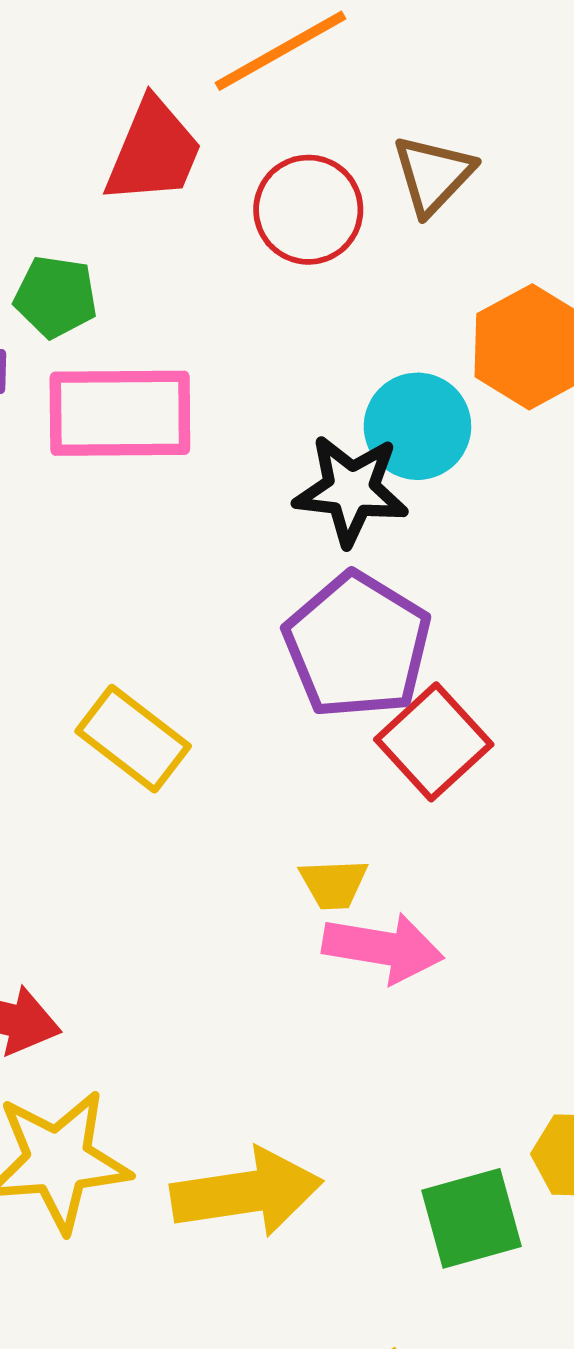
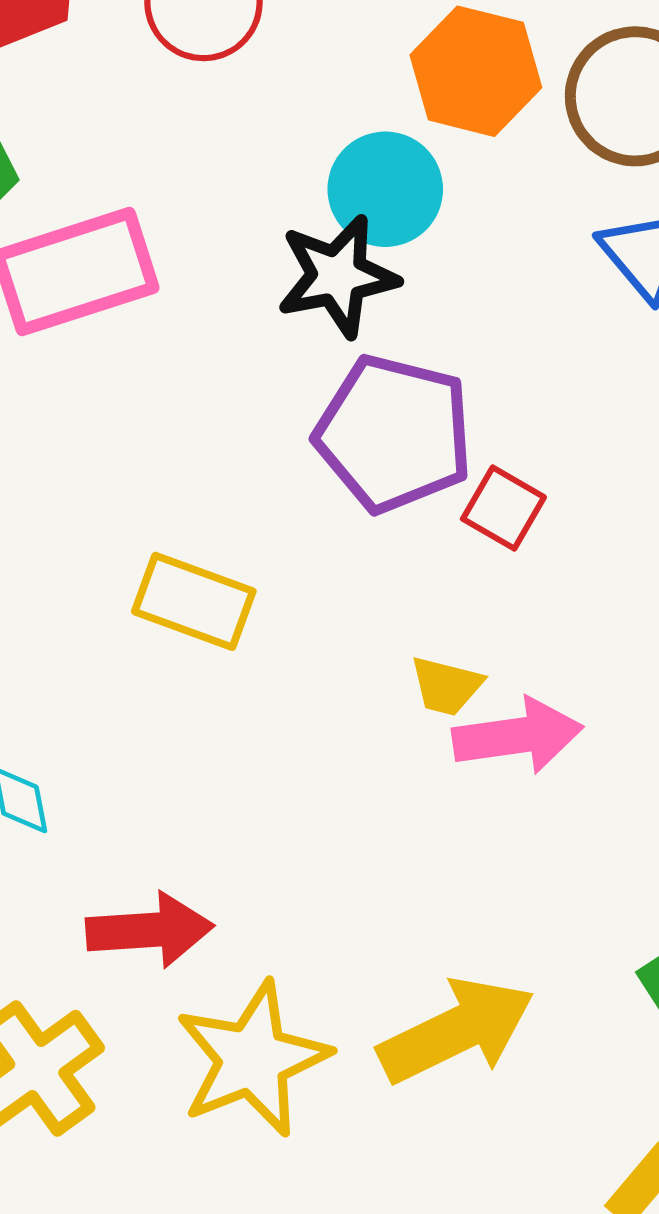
red square: (434, 742) -> (503, 508), size x0.7
yellow trapezoid: (334, 884) -> (446, 686), turned 34

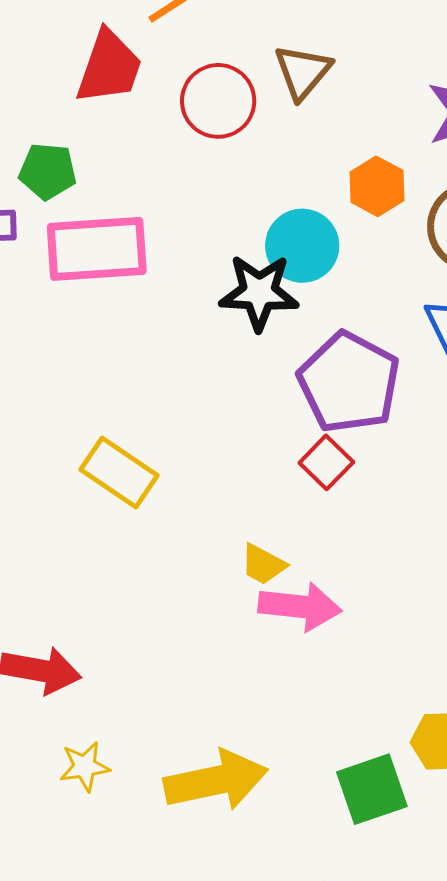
orange hexagon: (476, 71) -> (377, 186), size x0.7
purple pentagon: (394, 434) -> (349, 382), moved
yellow star: (253, 1059) -> (85, 767), size x0.5

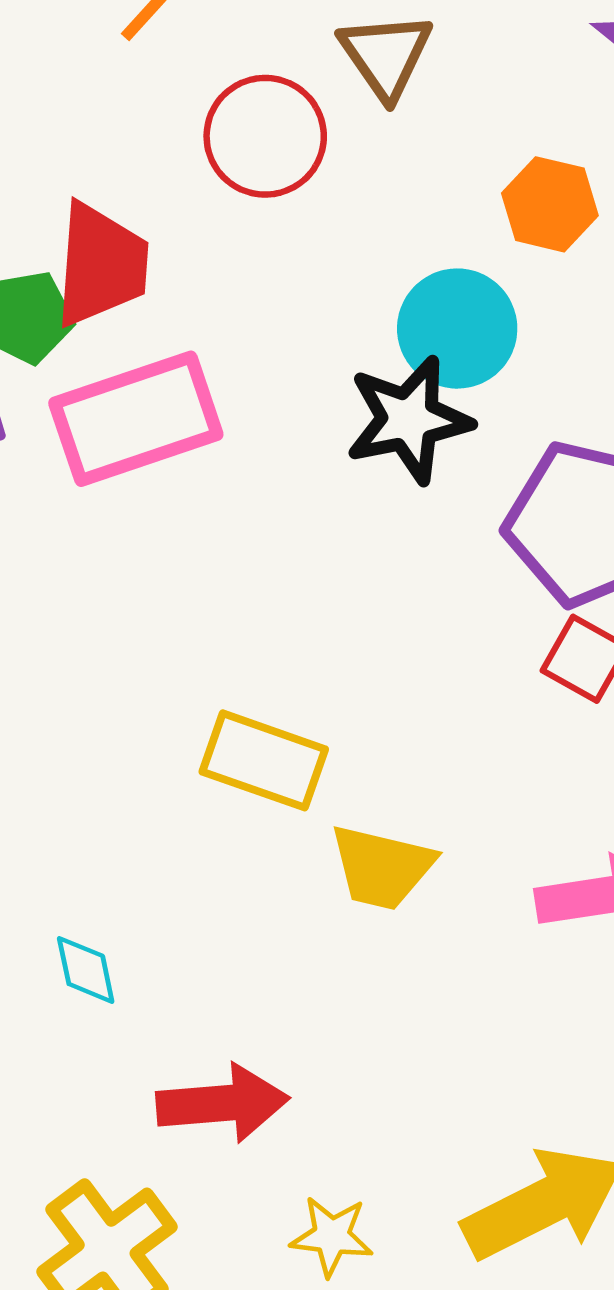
red trapezoid: (109, 67) -> (101, 265), moved
yellow trapezoid: (263, 564) -> (382, 867), moved, size x1.4
yellow star: (85, 767) -> (332, 1236), turned 30

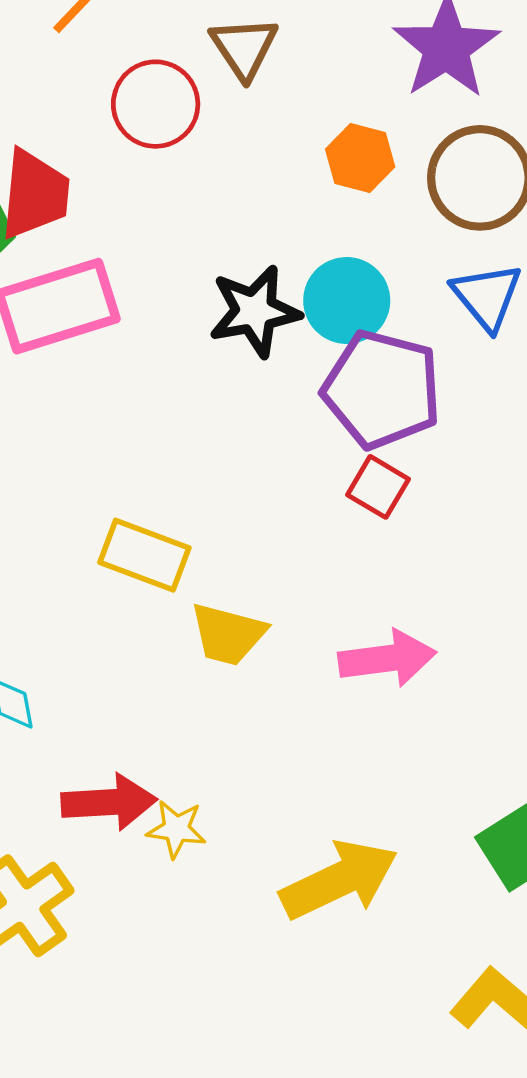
cyan circle: (457, 329) -> (347, 300), moved
yellow star: (332, 1236) -> (176, 829), moved

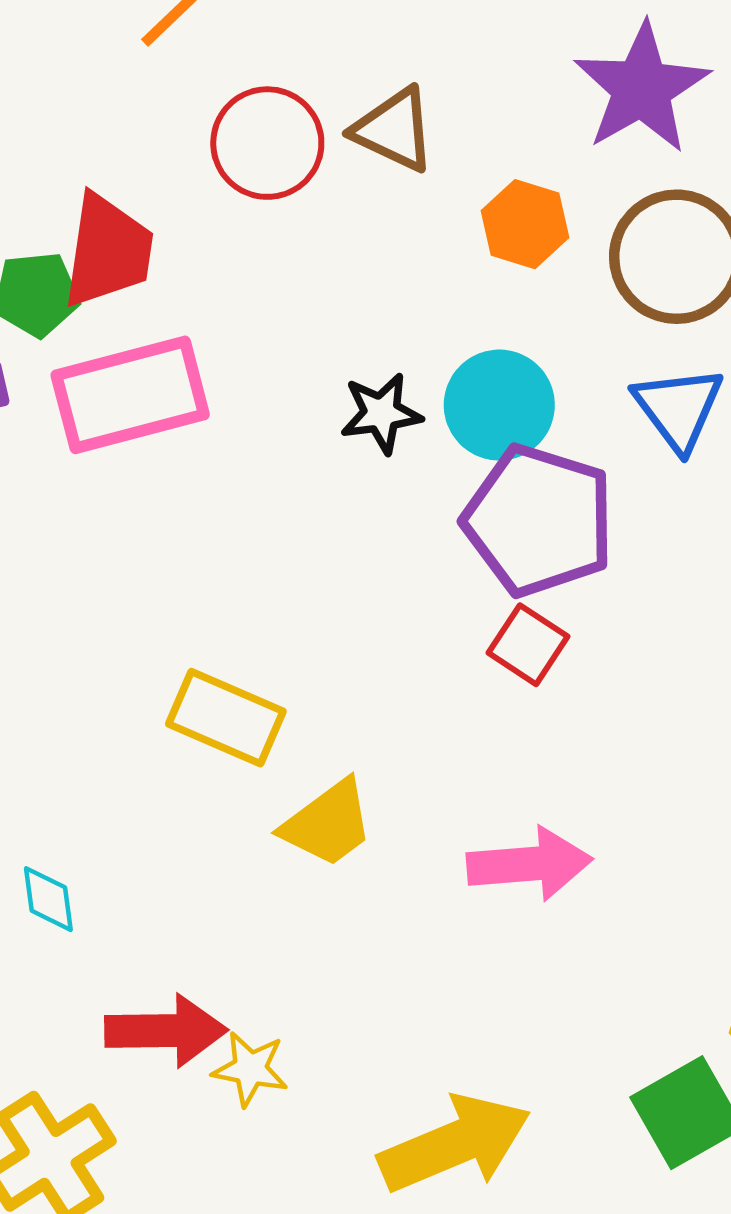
brown triangle: (244, 48) -> (394, 130), moved, turned -34
black star: (255, 311) -> (381, 413), size x0.7
yellow trapezoid: (228, 634) -> (328, 823), turned -54

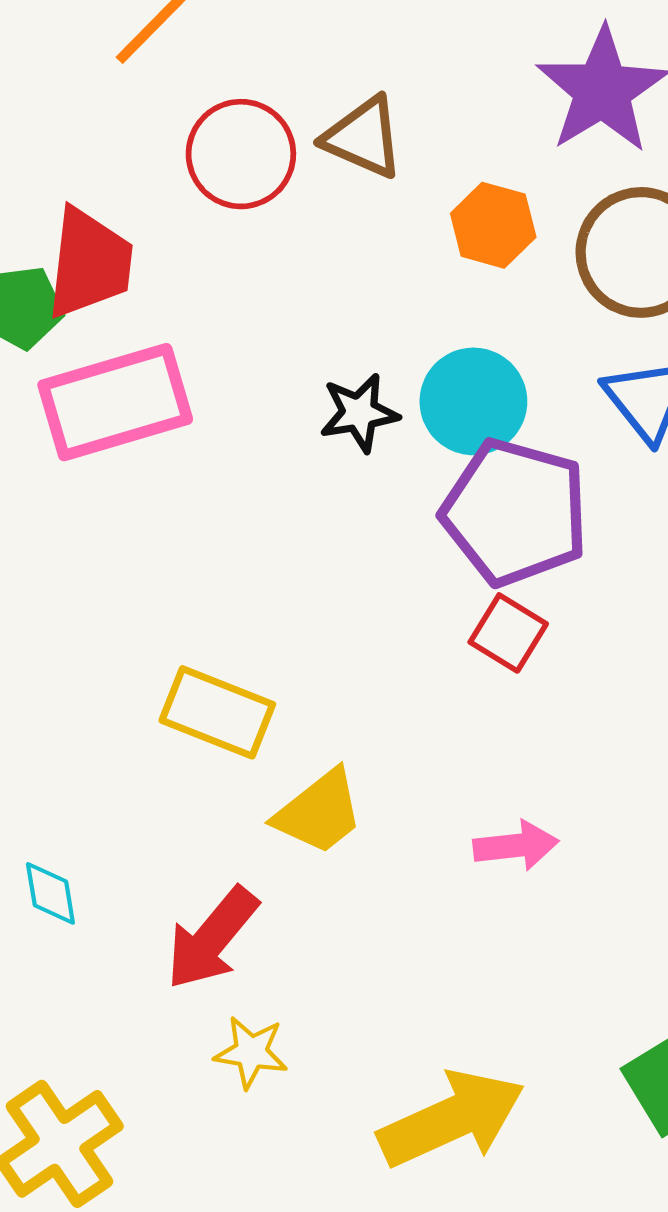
pink arrow: (529, 864) -> (516, 846), size x0.7
red arrow: (166, 1031) -> (212, 938), moved, turned 132

